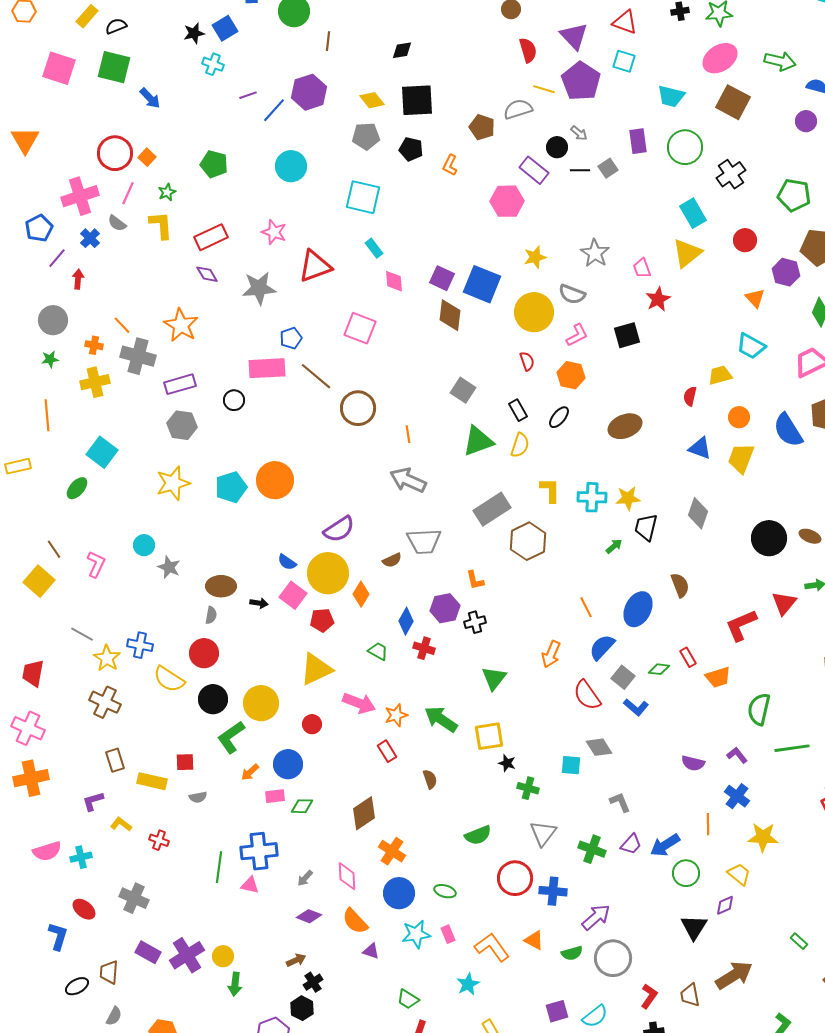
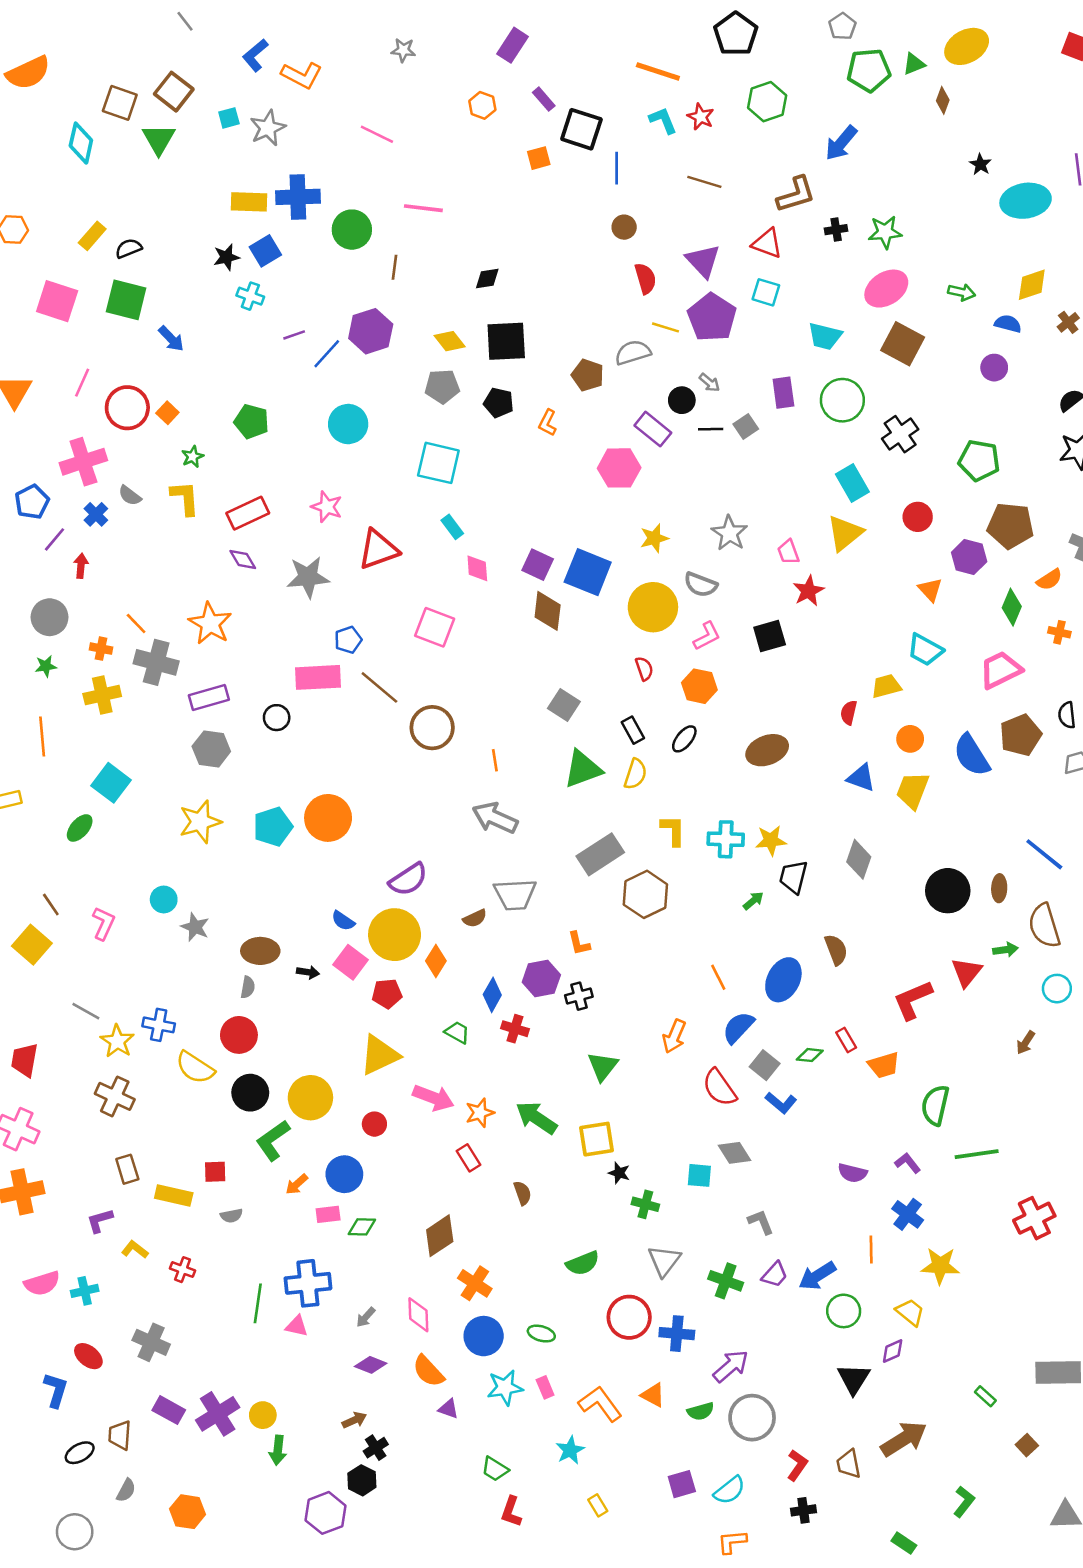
green arrow: (780, 61) -> (962, 292), size x0.7
pink line: (128, 193) -> (82, 383), moved
brown ellipse: (810, 536) -> (999, 888), turned 70

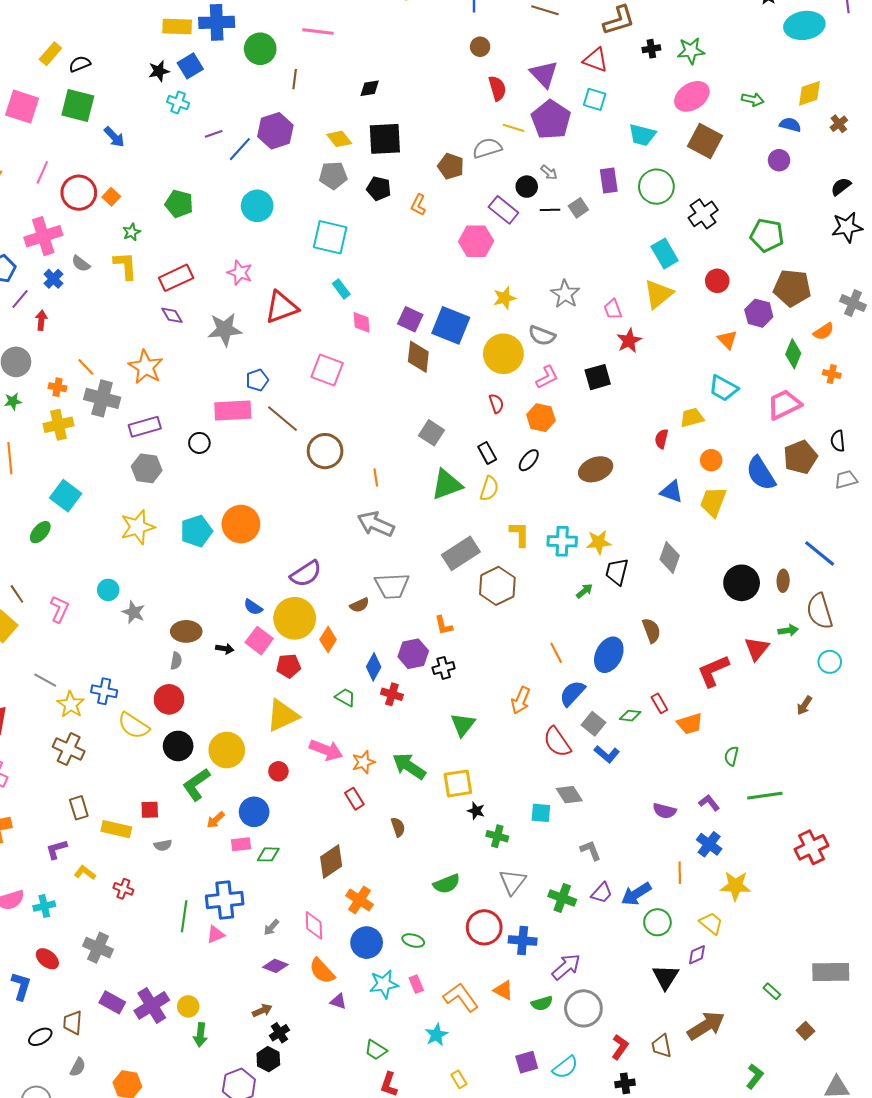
green semicircle: (935, 1105) -> (731, 756), size x0.6
pink triangle: (297, 1326) -> (216, 934), turned -36

